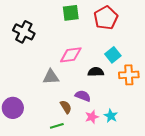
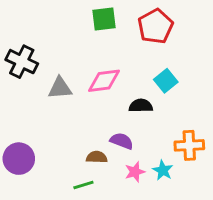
black cross: (24, 32) -> (22, 62), moved
orange cross: (129, 75) -> (189, 145), moved
gray triangle: (51, 77) -> (60, 88), moved
brown semicircle: (66, 107) -> (97, 157), turned -56

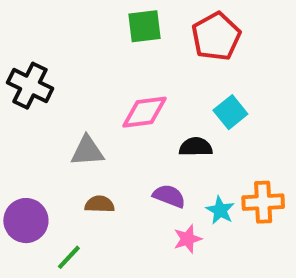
gray triangle: (60, 88) -> (87, 151), moved
brown semicircle: (97, 157) -> (100, 204), moved
cyan star: (163, 170) -> (220, 210), moved
green line: (83, 185) -> (69, 257), moved, turned -30

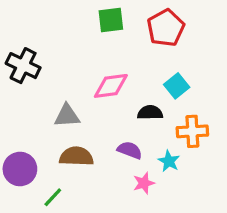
orange cross: (263, 202) -> (192, 131), moved
brown semicircle: (100, 204) -> (76, 156), size x1.5

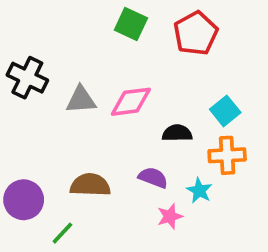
green square: (111, 20) -> (131, 24), turned 32
cyan square: (177, 86) -> (225, 111), moved
gray triangle: (67, 116) -> (81, 100), moved

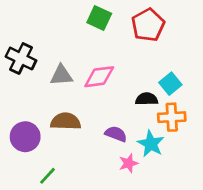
black semicircle: (177, 133) -> (147, 99), moved
brown semicircle: (90, 185) -> (66, 121), moved
cyan star: (199, 190) -> (151, 144), size x1.4
purple circle: (24, 200) -> (25, 137), moved

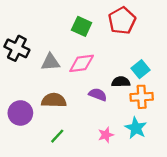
green square: (99, 18) -> (82, 26), moved
purple semicircle: (116, 134) -> (98, 95), moved
cyan star: (151, 144) -> (136, 128), moved
green line: (47, 176) -> (57, 136), moved

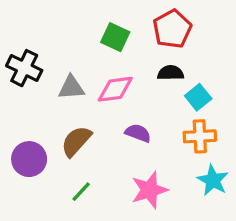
black semicircle: (121, 82) -> (171, 73), moved
brown semicircle: (54, 100) -> (76, 141), turned -50
cyan star: (136, 128) -> (213, 180), moved
pink star: (106, 135) -> (149, 190), size x1.6

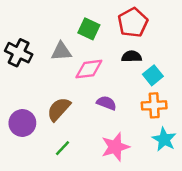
gray triangle: (71, 88) -> (61, 51), moved

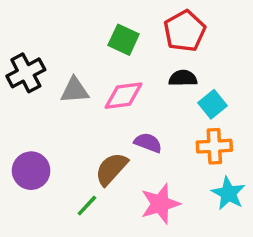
gray triangle: (61, 51) -> (75, 90), moved
black cross: (19, 53) -> (26, 73), turned 36
brown semicircle: (59, 109) -> (111, 169), moved

